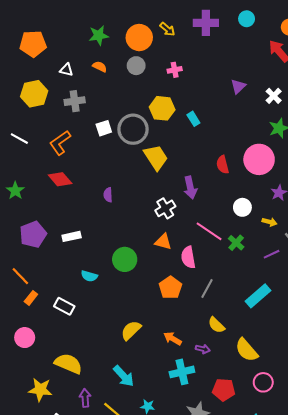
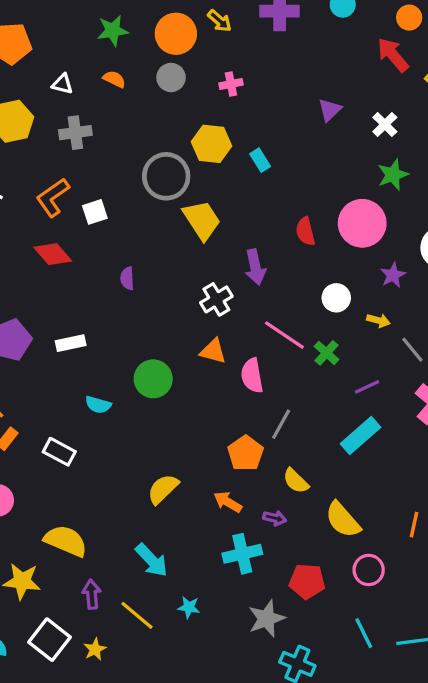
white square: (104, 128) -> (95, 212), moved
purple line: (272, 254) -> (367, 387), moved
orange pentagon: (171, 288) -> (246, 453), moved

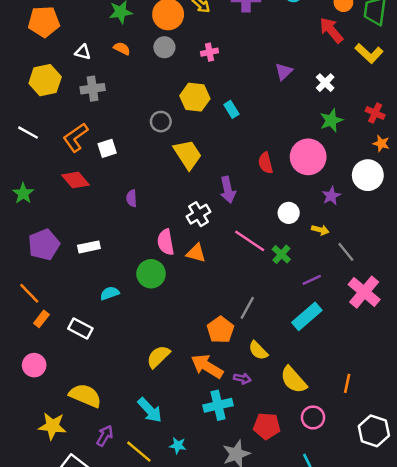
gray circle: (166, 176) -> (161, 122), size x0.6
pink semicircle: (252, 376) -> (166, 242), moved
cyan semicircle: (98, 405) -> (110, 293), turned 144
orange arrow: (228, 502) -> (207, 366), size x1.5
purple arrow: (92, 594) -> (105, 436), turned 35

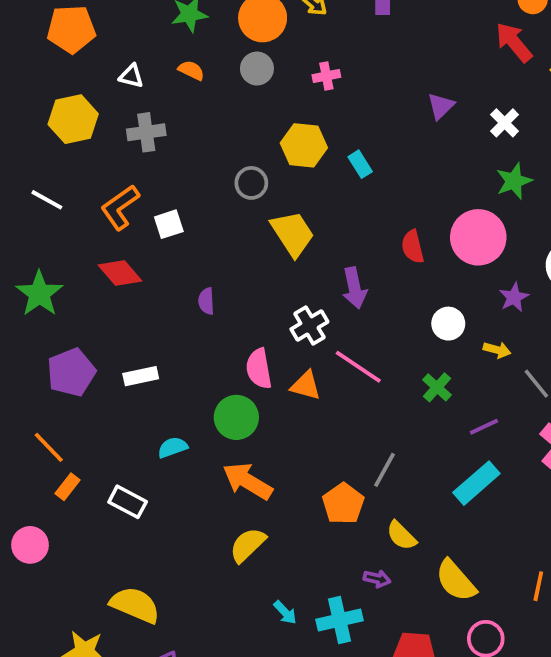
green star: (23, 193) -> (39, 294), size x1.4
pink line: (250, 241) -> (358, 367), moved
pink circle: (34, 365) -> (30, 545), moved
orange arrow: (207, 366) -> (248, 481), moved
cyan arrow: (150, 410) -> (285, 612), moved, size x0.6

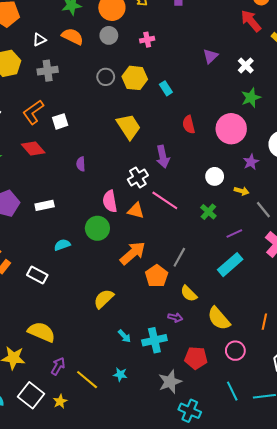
orange semicircle: (191, 70) -> (73, 36), size x1.5
white triangle: (131, 76) -> (39, 40), turned -40
gray circle: (251, 183) -> (106, 77), moved
red semicircle: (413, 247) -> (189, 125), moved
orange arrow: (248, 481) -> (133, 253), moved, turned 108

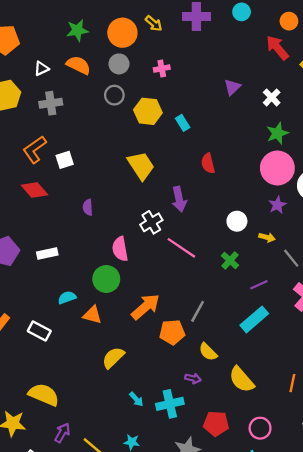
gray circle: (106, 77) -> (114, 95), moved
pink circle: (231, 129) -> (277, 168), moved
orange triangle: (136, 211) -> (92, 315), moved
orange pentagon: (157, 276) -> (172, 332), turned 30
pink circle: (235, 351) -> (260, 428), moved

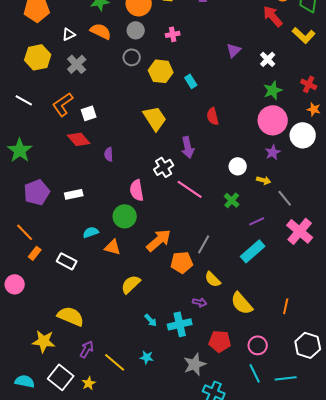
gray cross: (51, 103) -> (77, 64), turned -36
red diamond: (35, 190) -> (79, 139), moved

